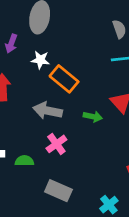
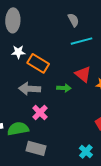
green semicircle: (24, 161) -> (18, 129), size x1.5
gray rectangle: (58, 191) -> (36, 148), moved

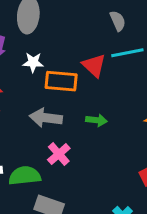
orange rectangle: (38, 63) -> (61, 81), turned -30
red triangle: (83, 74) -> (94, 66), moved

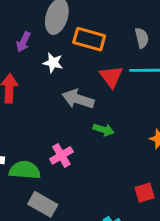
orange rectangle: (61, 81) -> (89, 39), moved
gray arrow: (46, 118) -> (78, 99), moved

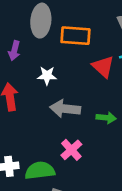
white star: (53, 63) -> (47, 76), moved
gray arrow: (78, 99) -> (65, 109), moved

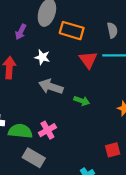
pink cross: (71, 150) -> (47, 130), moved

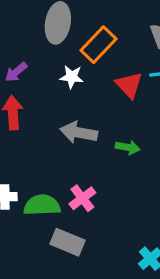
orange rectangle: (72, 31) -> (98, 45), turned -55
purple arrow: (21, 32) -> (16, 72), moved, turned 32
white star: (42, 57) -> (72, 77), moved

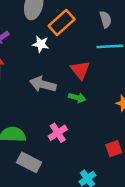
red triangle: (129, 85) -> (80, 70), moved
pink cross: (82, 198) -> (58, 133), moved

